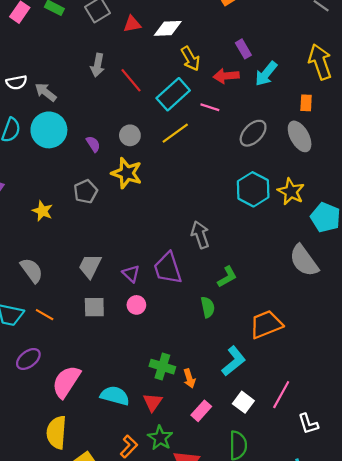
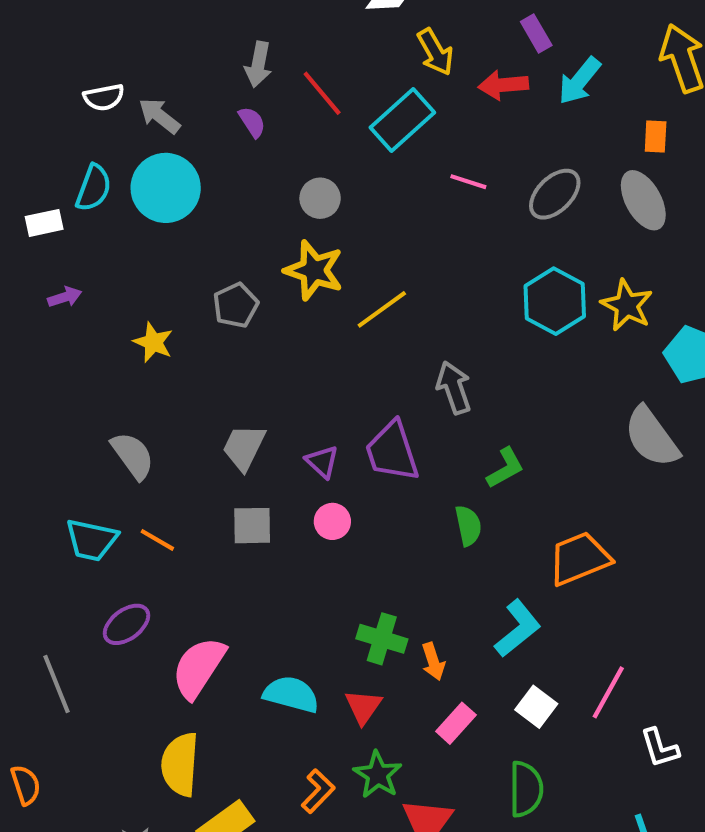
pink line: (210, 107) -> (468, 182), moved
yellow line: (175, 133) -> (382, 309), moved
purple semicircle: (93, 144) -> (252, 122), moved

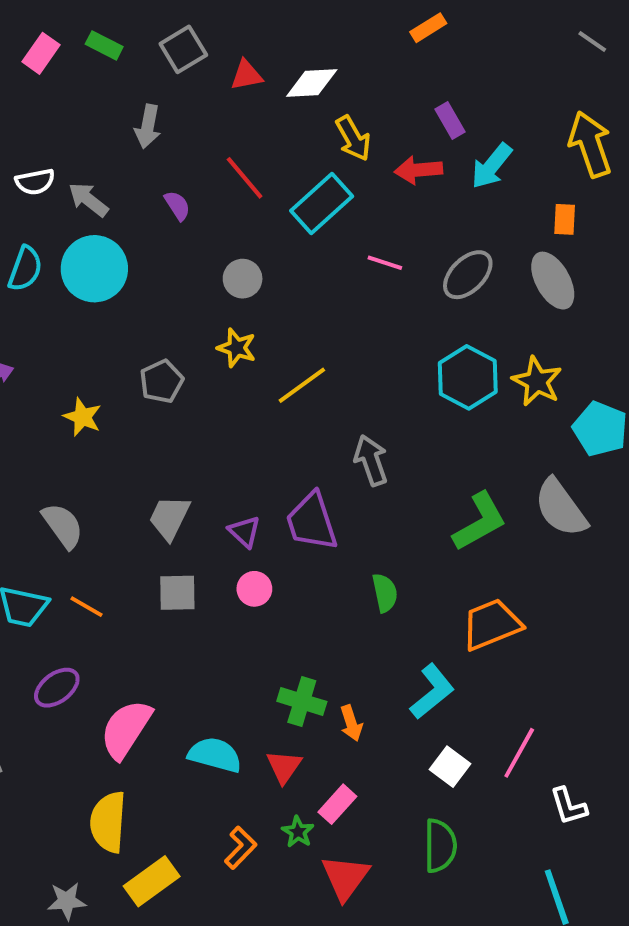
gray arrow: (258, 64) -> (148, 126), moved
yellow star: (314, 270) -> (237, 348), size x0.7
green L-shape: (505, 468) -> (480, 522), moved, size x1.5
pink rectangle: (456, 723) -> (337, 804), moved
green star: (378, 775) -> (298, 832), size x0.7

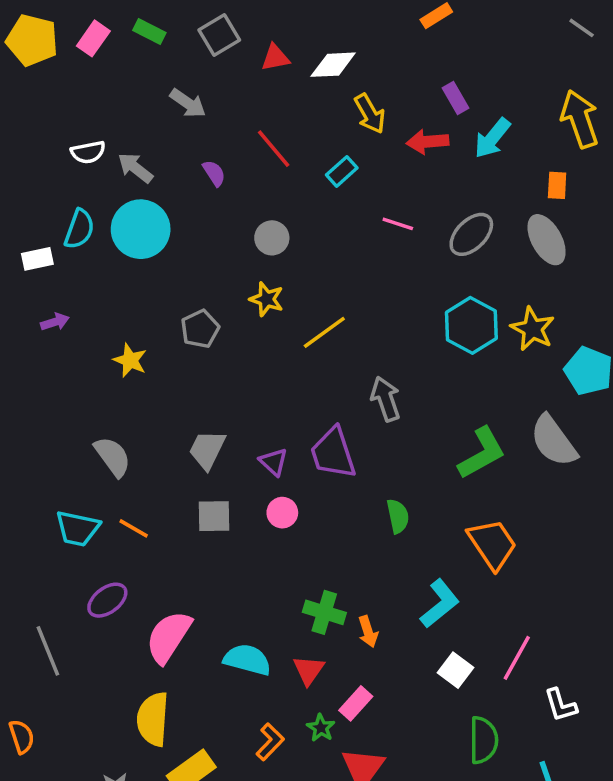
gray arrow: (148, 126) -> (188, 103), turned -66
cyan rectangle: (322, 204) -> (342, 171), size x0.6
orange trapezoid: (492, 624) -> (492, 544), turned 78
green semicircle: (440, 846) -> (484, 740), moved

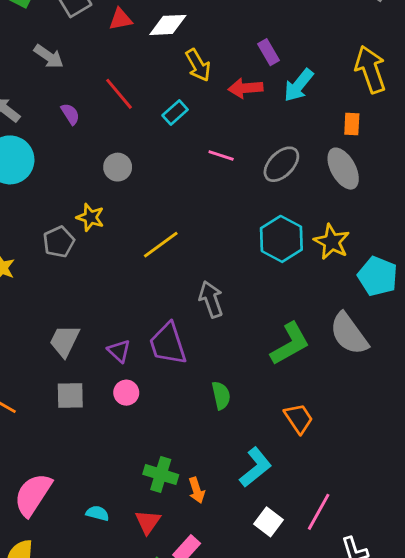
yellow star: (267, 299) -> (90, 217), moved
orange trapezoid: (492, 544) -> (299, 418), size x0.7
cyan semicircle: (247, 660) -> (98, 513), size x0.6

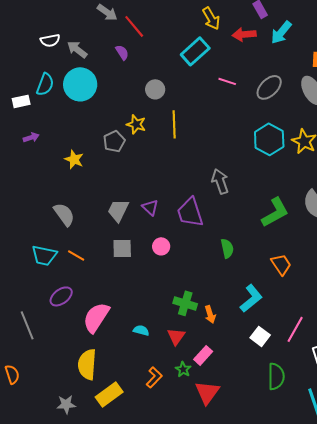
red line: (119, 94) -> (134, 26), moved
cyan rectangle: (175, 113) -> (195, 51), size x1.6
yellow line: (161, 245) -> (174, 124), moved, turned -56
purple triangle: (119, 351) -> (150, 207), moved

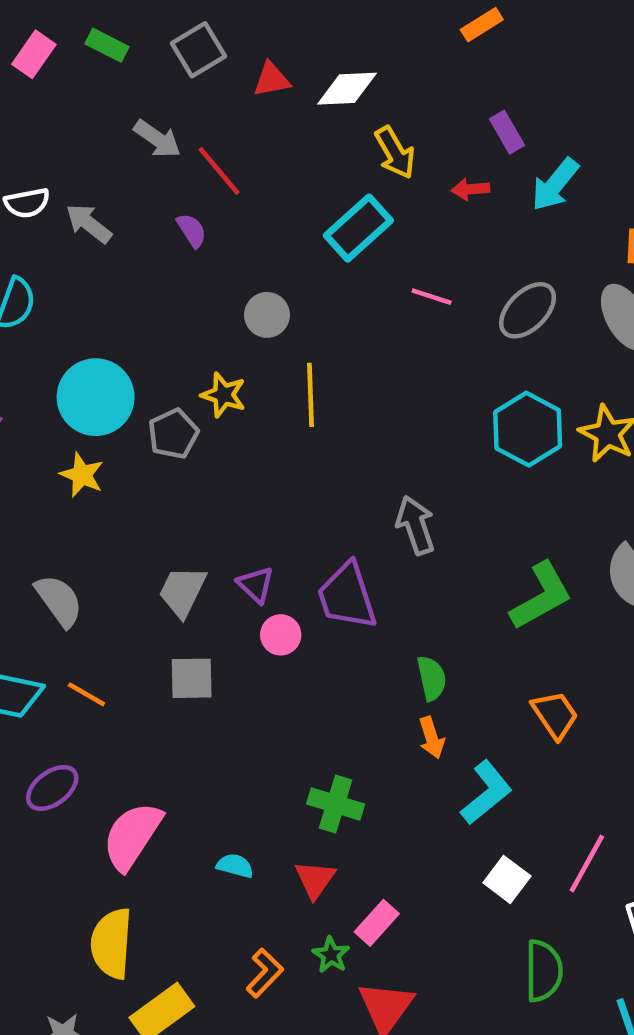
red arrow: (244, 34) -> (470, 189), size x0.7
cyan circle: (80, 84) -> (96, 397), moved
pink circle: (161, 246) -> (281, 635), moved
orange arrow: (210, 314) -> (432, 738), moved

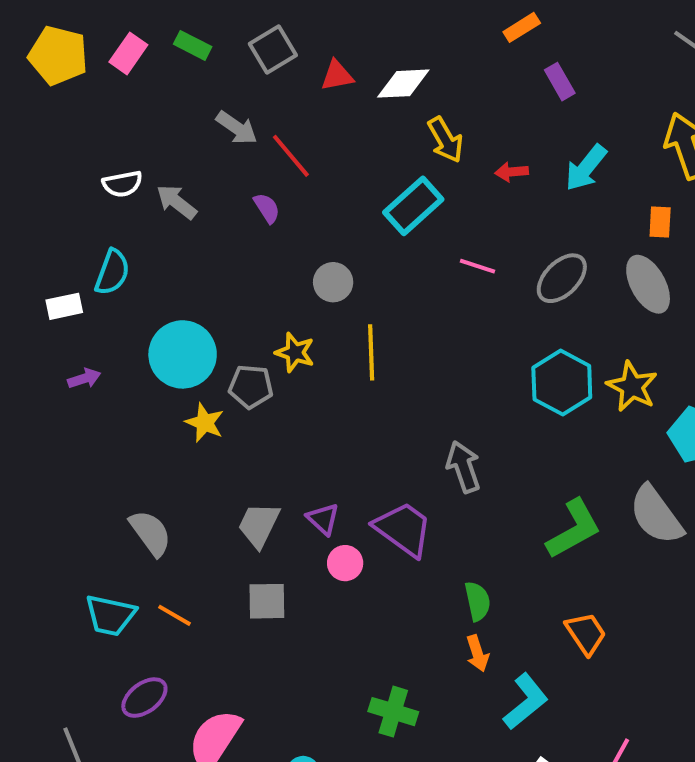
purple rectangle: (507, 132) -> (560, 82), moved
gray pentagon: (173, 434) -> (251, 387), turned 30
yellow star: (82, 475) -> (205, 423), moved
purple trapezoid: (347, 596) -> (403, 529), turned 144

